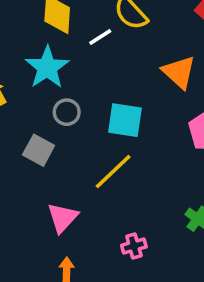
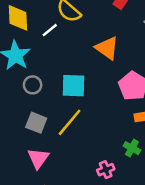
gray square: (39, 150) -> (36, 123), moved
pink cross: (134, 246) -> (106, 170), moved

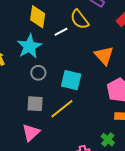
gray square: (36, 123) -> (35, 104), turned -30

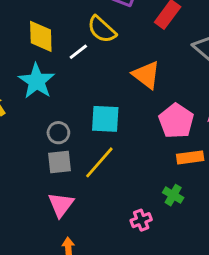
gray circle: (38, 73) -> (58, 133), moved

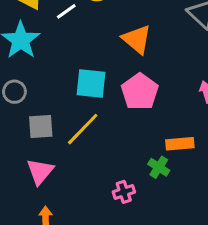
pink pentagon: (176, 121) -> (140, 92), moved
gray circle: (58, 133) -> (14, 92), moved
orange rectangle: (190, 157) -> (180, 144), moved

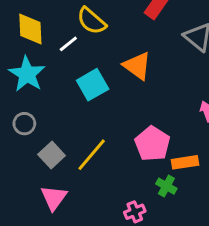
cyan square: (91, 83) -> (93, 85), moved, turned -32
pink pentagon: (140, 92) -> (152, 144), moved
gray square: (41, 127) -> (52, 155), turned -35

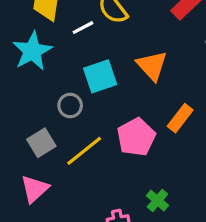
gray circle: (24, 124) -> (70, 106), moved
pink pentagon: (152, 144) -> (136, 137), moved
orange rectangle: (185, 162) -> (180, 118), moved, turned -55

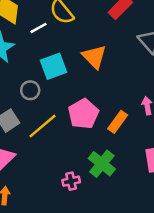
orange rectangle: (180, 118) -> (118, 122), moved
green cross: (157, 200) -> (102, 164), size x1.5

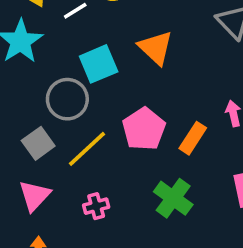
gray circle: (30, 90) -> (67, 99), size x1.5
pink cross: (71, 181) -> (96, 206), moved

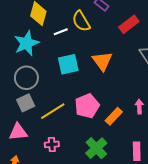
gray circle: (67, 99) -> (26, 78), moved
pink triangle: (35, 196) -> (18, 132), turned 30

